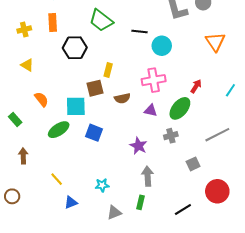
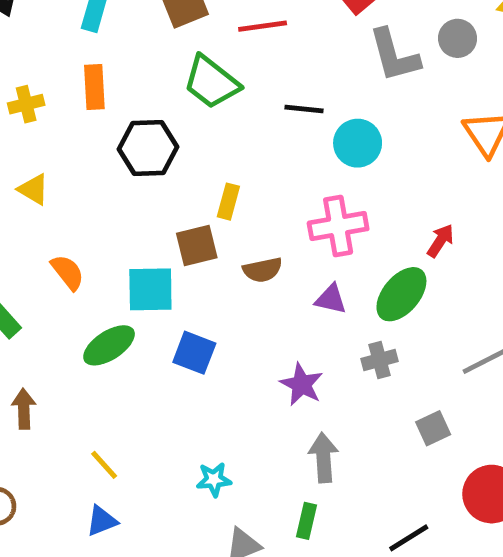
blue triangle: (71, 202) -> (102, 521), moved

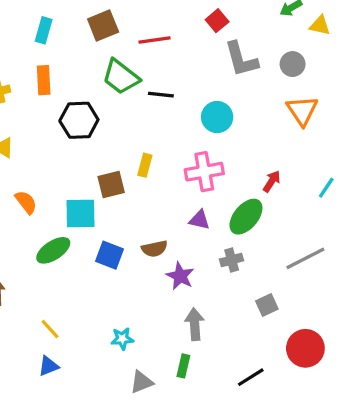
gray circle: (457, 38) -> (293, 64), moved
black line: (304, 109) -> (161, 95), moved
yellow rectangle: (228, 202) -> (145, 165), moved
brown semicircle: (263, 270) -> (154, 249), moved

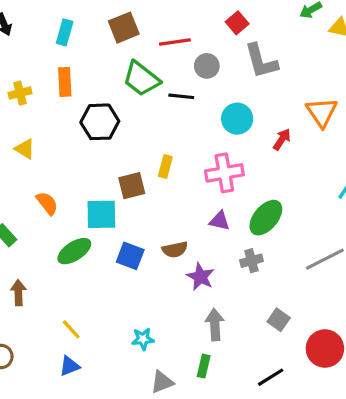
gray circle: (293, 64) -> (207, 66), moved
red arrow: (272, 181) -> (282, 139), moved
gray square: (267, 305) -> (279, 320), moved, turned -30

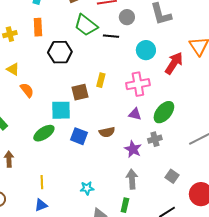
red arrow: (282, 139) -> (174, 63), size x1.6
orange semicircle: (47, 203) -> (27, 90), moved
purple star: (200, 277) -> (133, 149), moved
yellow line: (71, 329) -> (42, 182), turned 40

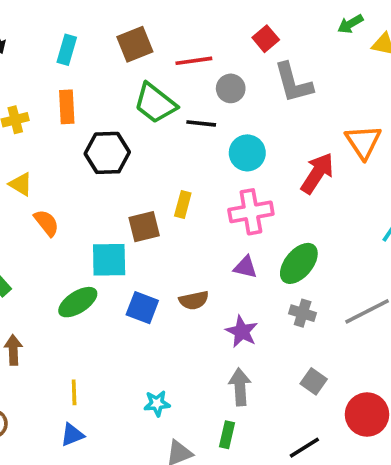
cyan circle: (146, 50) -> (247, 153), moved
gray cross: (155, 139) -> (303, 313), moved, turned 32

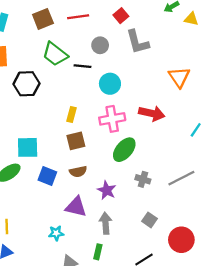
red line: (194, 61) -> (78, 17), moved
red arrow: (317, 173) -> (152, 113), moved, turned 70
brown square: (144, 227) -> (76, 141), moved
green ellipse: (299, 263) -> (124, 150), moved
purple triangle: (245, 267) -> (76, 207), moved, size x1.5

